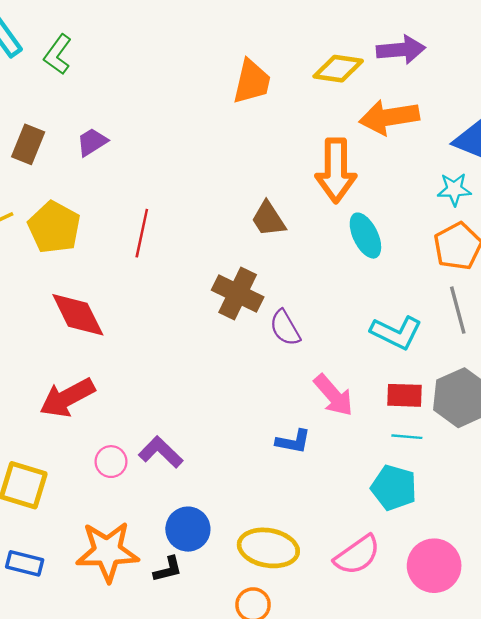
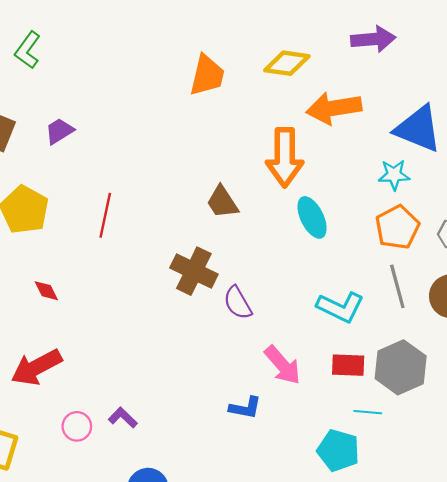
purple arrow: (401, 50) -> (373, 39), moved
red diamond: (78, 315) -> (46, 291), size x0.5
cyan line: (407, 437) -> (368, 412), moved
purple L-shape: (161, 452) -> (123, 418), size x0.7

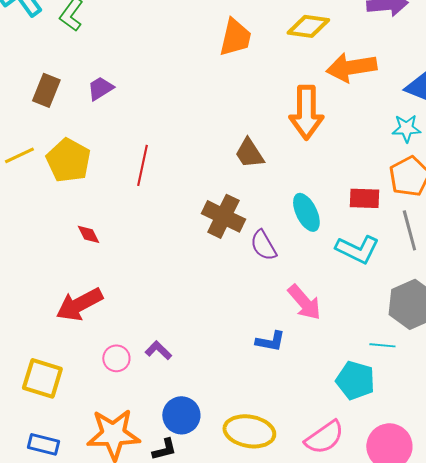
cyan ellipse: (312, 217) -> (306, 212), moved
red rectangle: (348, 365) -> (364, 198), moved

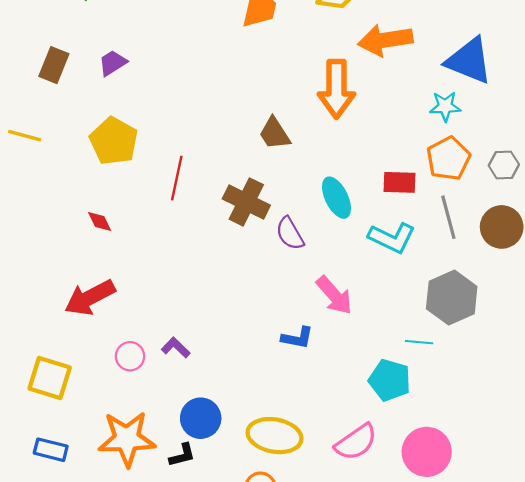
yellow line: (19, 155) -> (25, 136), turned 40
yellow pentagon: (68, 160) -> (114, 141), moved
red line: (142, 165) -> (177, 178), moved

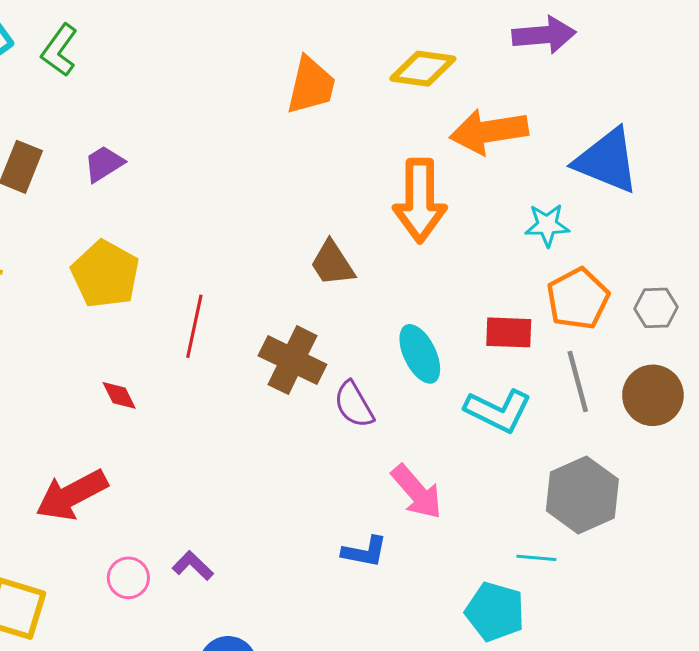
cyan star: (445, 106) -> (547, 225), moved
red diamond: (100, 222) -> (119, 395), moved

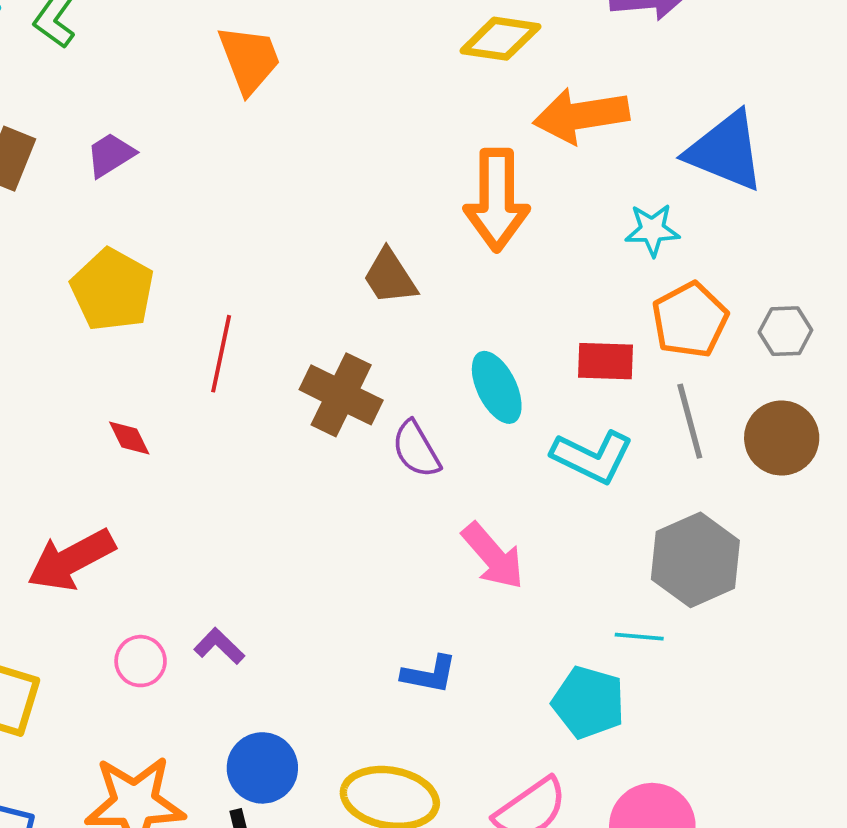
orange trapezoid: (311, 85) -> (249, 59), moved, turned -34
blue L-shape: (365, 552) -> (429, 674), moved

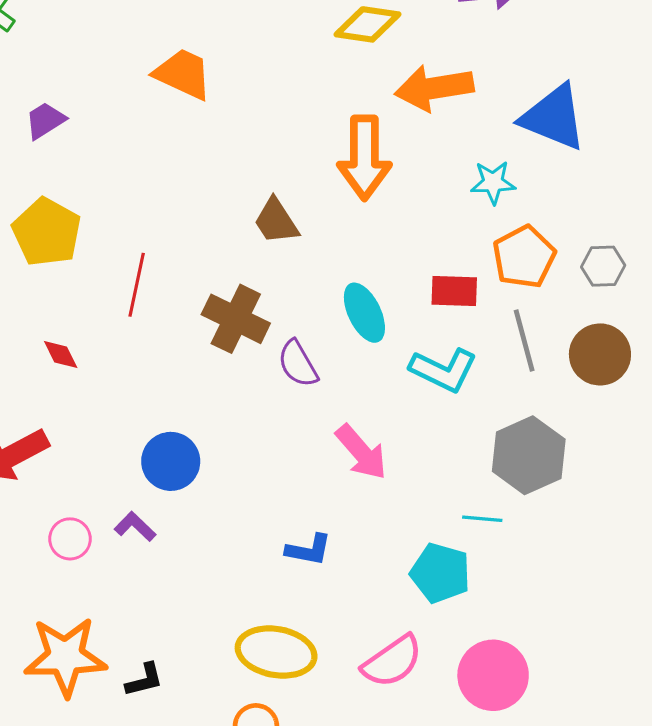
orange trapezoid: (249, 59) -> (183, 74), moved, turned -44
blue circle: (262, 768) -> (171, 461), moved

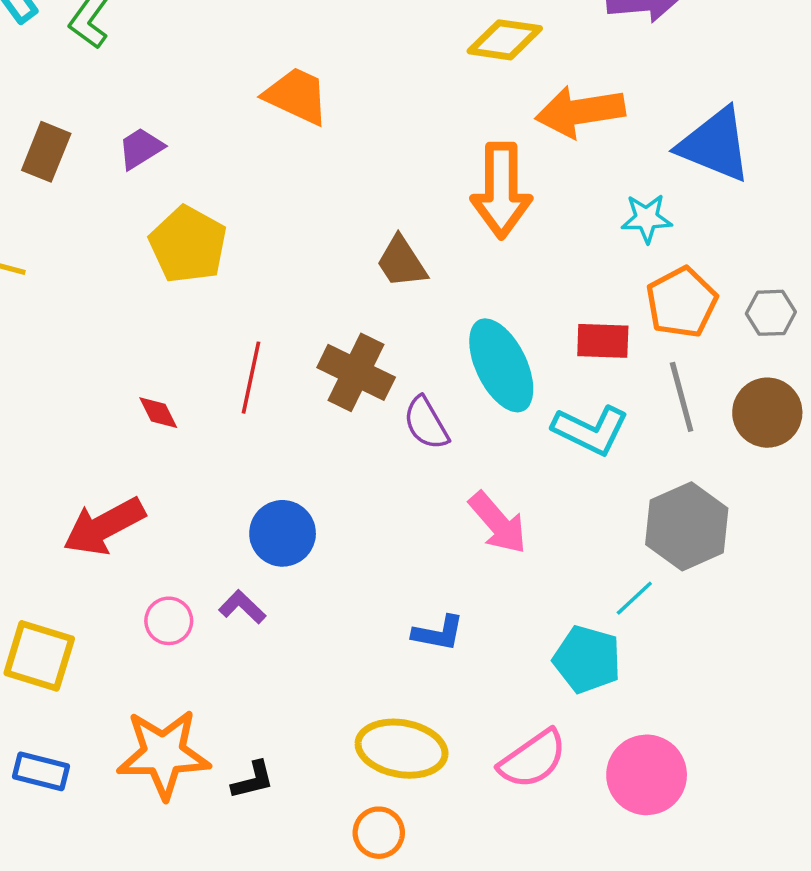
yellow pentagon: (47, 232) -> (188, 245), moved
red line: (137, 285) -> (251, 378), moved
cyan ellipse: (364, 313) -> (501, 365), size x1.4
cyan line: (482, 519) -> (634, 598), turned -48

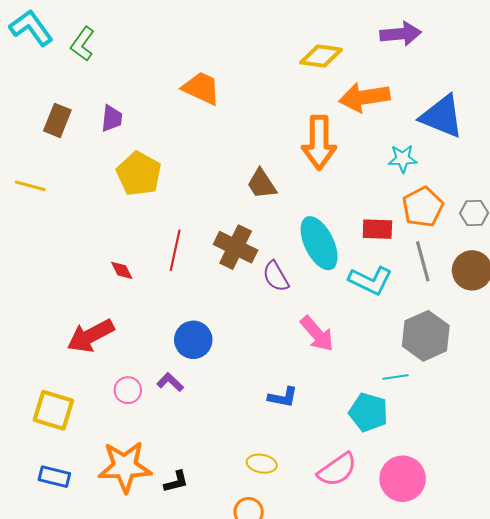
purple trapezoid: (141, 148) -> (112, 118), turned 128
cyan line: (634, 598) -> (396, 377), turned 35
yellow ellipse: (402, 749) -> (262, 464), size x0.6

